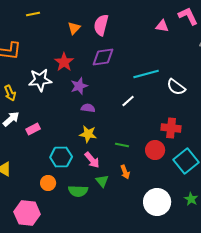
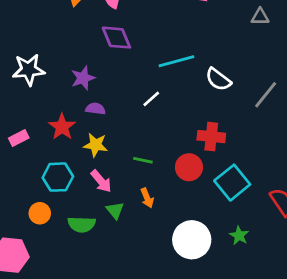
purple diamond: (103, 57) -> (116, 38), turned 75
red star: (64, 62) -> (62, 127), moved

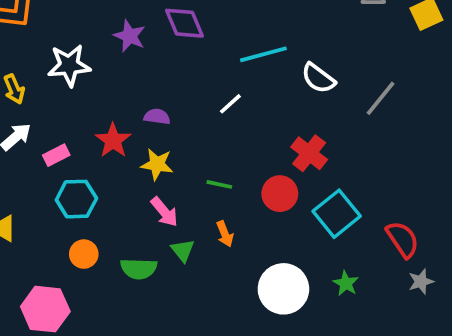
purple star: (83, 78) -> (130, 36), moved, turned -30
red cross: (211, 137) -> (309, 153), turned 32
cyan hexagon: (58, 177) -> (76, 199), moved

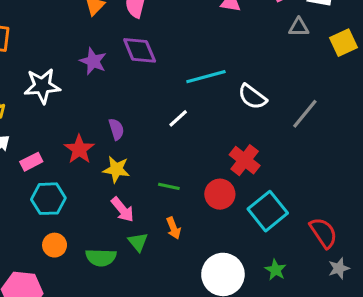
purple semicircle: (157, 117) -> (116, 129), turned 65

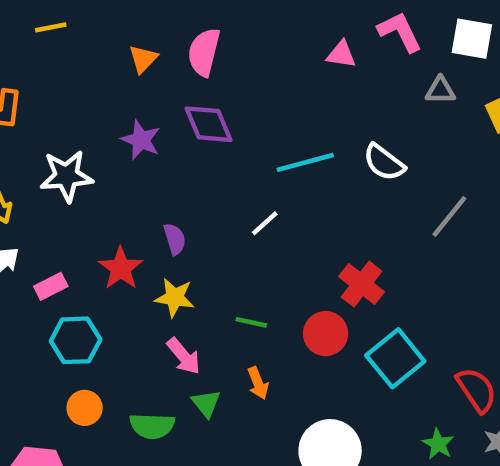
white semicircle: (252, 97) -> (384, 162), moved
green star: (275, 270) -> (438, 444), moved

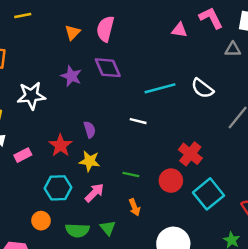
white line: (265, 223) -> (138, 121), turned 56
cyan hexagon: (76, 340) -> (58, 188), moved
pink arrow: (184, 356) -> (94, 193), turned -95
green triangle: (206, 403) -> (108, 228), moved

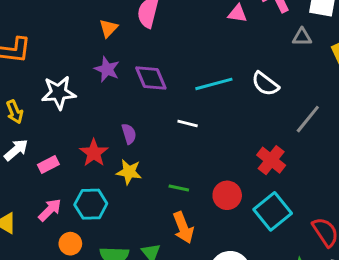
orange triangle: (73, 32) -> (108, 28), moved
purple diamond: (108, 68) -> (151, 78), moved
red cross: (190, 154) -> (271, 160), moved
pink arrow: (94, 193) -> (50, 210), moved
orange arrow: (134, 207) -> (183, 228), size x1.5

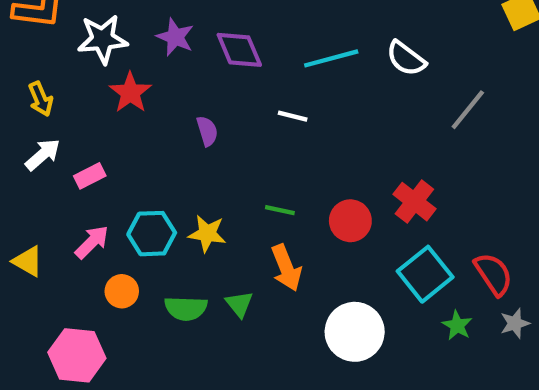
white star: (59, 93) -> (103, 39), moved
red star: (94, 153) -> (130, 93), moved
red cross: (271, 160) -> (414, 202), moved
yellow star: (129, 172) -> (207, 234), moved
cyan square: (273, 211) -> (425, 274), moved

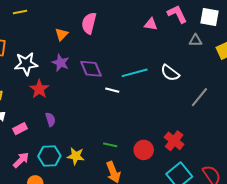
white line: (293, 116) -> (112, 90), moved
purple semicircle: (207, 131) -> (50, 119), moved

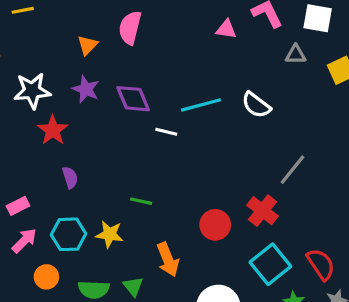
gray line: (199, 97) -> (292, 170), moved
pink rectangle: (20, 129) -> (18, 206), moved
green line: (110, 145) -> (141, 201), moved

